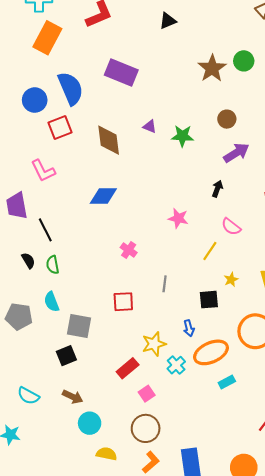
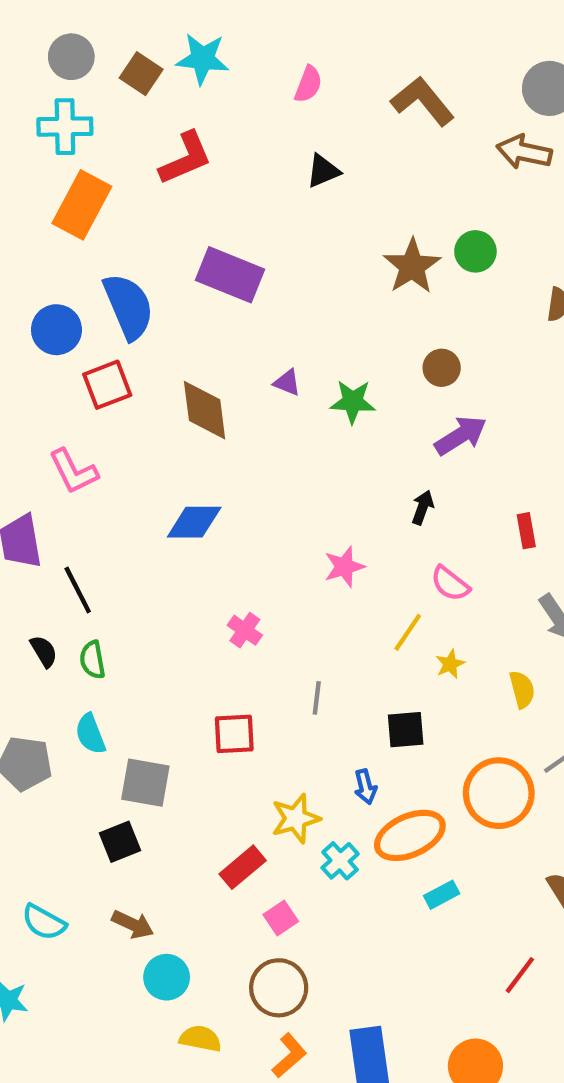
pink star: (178, 218) -> (344, 567), turned -30
yellow star: (231, 280) -> (450, 664), moved

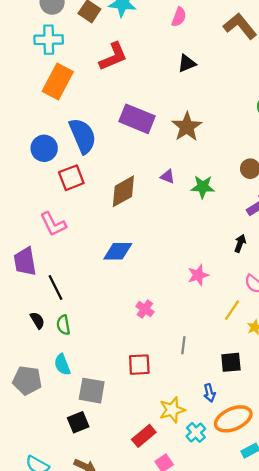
brown star: (412, 266) -> (187, 127), moved
brown diamond: (205, 410) -> (123, 191), turned 68

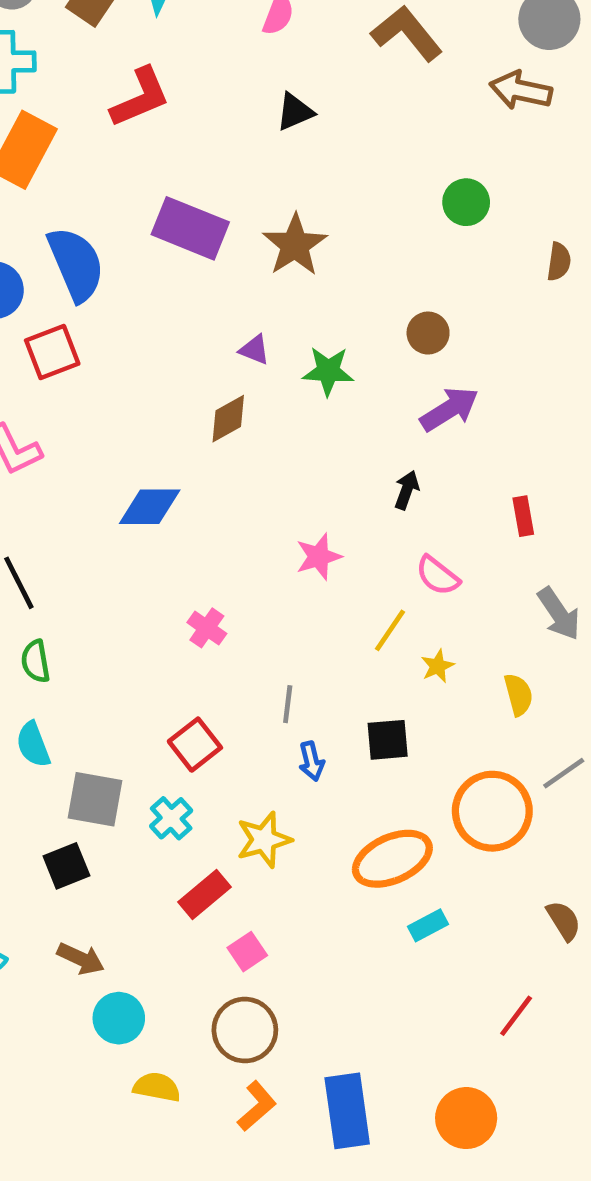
brown diamond: (123, 191) -> (228, 419), moved, size x0.7
red square: (139, 365) -> (195, 745), turned -35
blue arrow: (209, 393) -> (311, 761), moved
cyan cross: (196, 432) -> (171, 818), moved

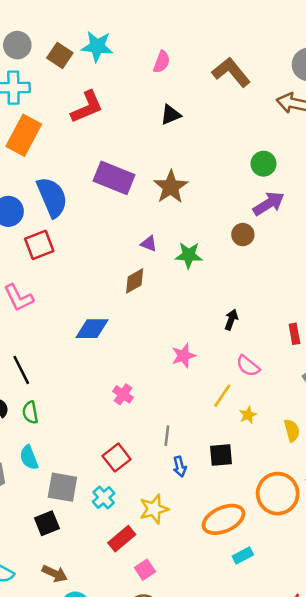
purple arrow: (449, 409) -> (269, 204), moved

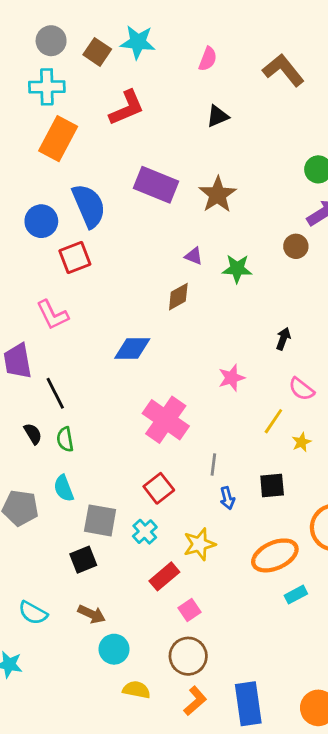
pink cross: (123, 394) -> (166, 420), size x2.0

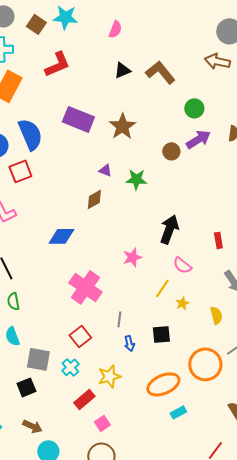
brown L-shape: (283, 70) -> (160, 72), moved
brown circle: (296, 246) -> (171, 151), moved
black arrow: (283, 339) -> (169, 229), size x1.8

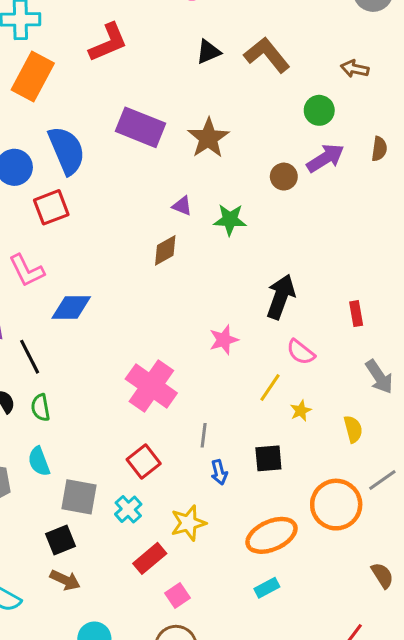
brown arrow: (217, 61) -> (355, 69), moved, size x0.7
blue diamond: (61, 236) -> (71, 307), moved
cyan rectangle: (178, 412) -> (267, 588), moved
brown arrow: (32, 426) -> (65, 580), moved

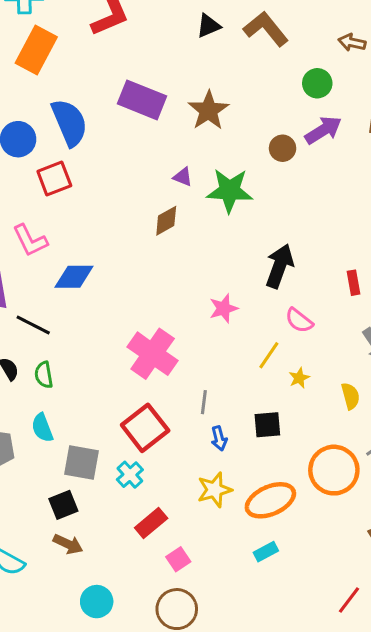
green star: (230, 220) -> (230, 191), size x1.4
black line: (30, 357) -> (33, 325), turned -36
red square: (144, 461) -> (145, 428), size x1.4
yellow star: (188, 523) -> (215, 490), moved

